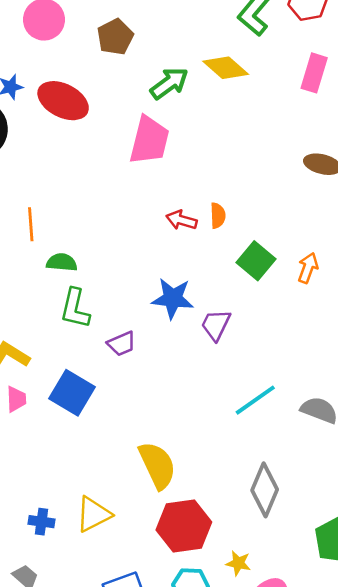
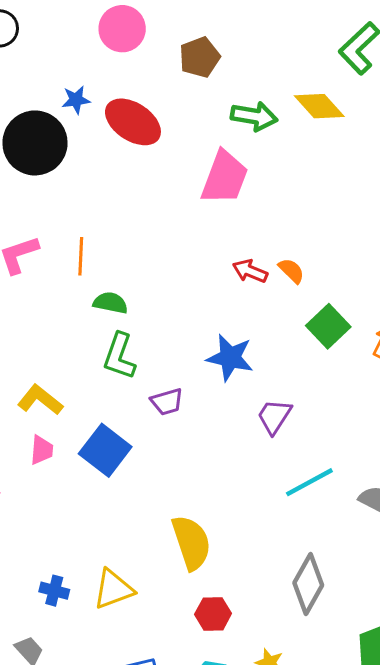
green arrow: (169, 83) -> (254, 116), turned 39
orange semicircle: (218, 216) -> (291, 271), turned -50
purple trapezoid: (216, 325) -> (274, 416), moved
red hexagon: (184, 526) -> (213, 614), size x0.6

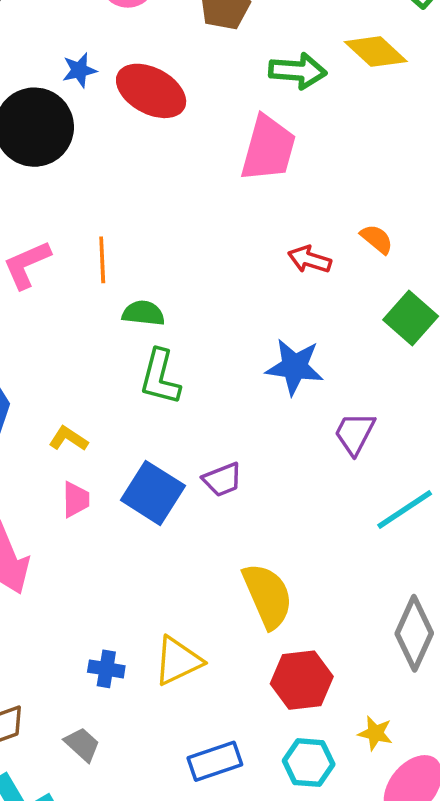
orange semicircle: (291, 271) -> (377, 239), moved
yellow L-shape: (40, 400) -> (68, 439), size x0.7
purple trapezoid: (167, 402) -> (222, 480), moved
red hexagon: (213, 614) -> (302, 680), size x1.4

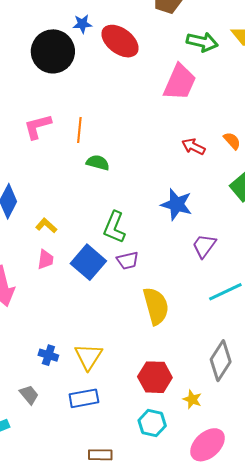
green L-shape: (160, 377) -> (114, 227), moved
yellow semicircle: (268, 596) -> (156, 306), moved
yellow triangle: (178, 661) -> (88, 357), turned -40
yellow star: (375, 733) -> (192, 399), moved
blue rectangle: (215, 761) -> (84, 398), moved

